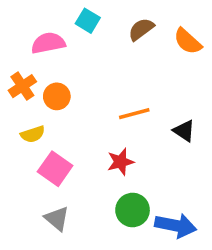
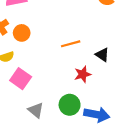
red star: (120, 162) -> (83, 74), moved
gray triangle: (57, 219) -> (36, 110), moved

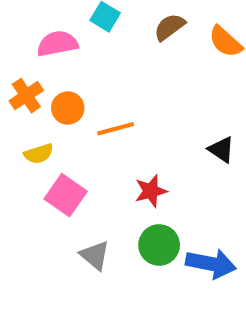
orange line: (71, 44) -> (116, 129), moved
red star: (83, 74) -> (151, 191), moved

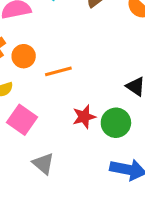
green circle: (159, 245) -> (116, 123), moved

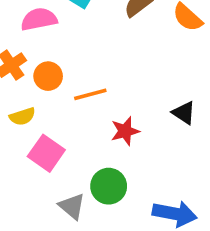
red star: (84, 117) -> (125, 131), moved
green circle: (116, 123) -> (109, 186), moved

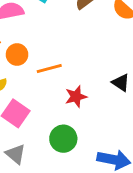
gray triangle: (72, 206) -> (16, 154), moved

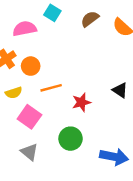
orange line: (49, 69) -> (51, 88), moved

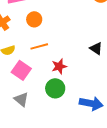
orange circle: (31, 66) -> (34, 19), moved
red star: (81, 102) -> (59, 66), moved

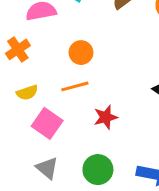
orange circle: (34, 19) -> (81, 53), moved
green circle: (55, 88) -> (98, 170), moved

